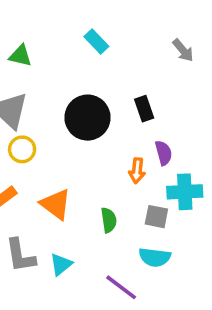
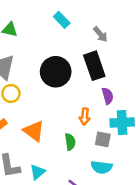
gray arrow: (183, 50) -> (100, 34), moved
black rectangle: (144, 109) -> (94, 66), size x1.6
orange arrow: (137, 171) -> (85, 116), moved

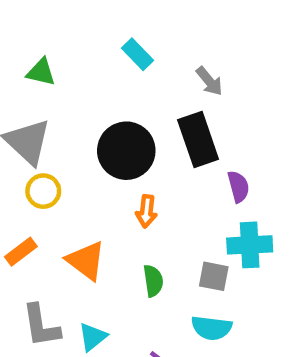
purple semicircle: (108, 96) -> (238, 187), moved
orange arrow: (85, 116) -> (146, 211), moved

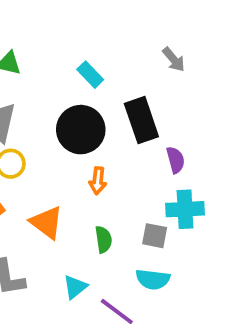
cyan rectangle: (138, 54) -> (90, 75), moved
gray arrow: (209, 81) -> (174, 59), moved
cyan triangle: (93, 337) -> (75, 287), moved

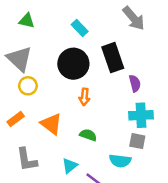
gray arrow: (174, 59) -> (134, 18), size x1.5
gray square: (155, 236) -> (137, 141), moved
green semicircle: (103, 240) -> (88, 135), turned -63

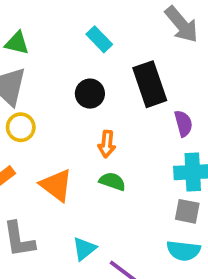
green triangle: (27, 21) -> (17, 43), moved
black circle: (73, 64) -> (90, 94), size x0.6
green semicircle: (88, 135) -> (112, 181), moved
cyan semicircle: (120, 161) -> (183, 251), moved

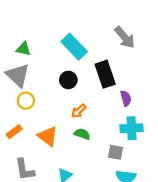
cyan rectangle: (99, 39) -> (74, 47), size x1.6
orange arrow: (107, 144) -> (79, 111), turned 42
gray square: (187, 211) -> (115, 152), moved

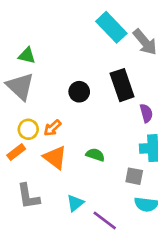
cyan rectangle: (74, 47) -> (111, 27), moved
yellow circle: (26, 101) -> (28, 129), moved
orange arrow: (79, 111) -> (52, 128), moved

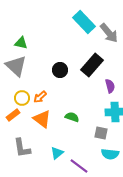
black rectangle: (122, 85) -> (92, 65), turned 60

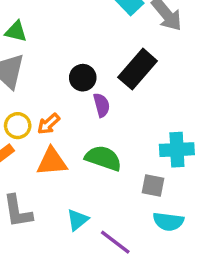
purple semicircle: (110, 86) -> (102, 105), moved
green semicircle: (72, 117) -> (103, 158), size x1.5
orange triangle: (42, 119) -> (52, 162), turned -42

